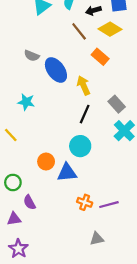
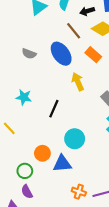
blue ellipse: (56, 70) -> (61, 54), moved
black line: (85, 114) -> (54, 109), moved
green circle: (13, 182) -> (25, 171), moved

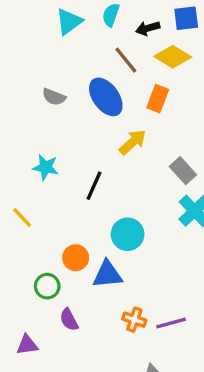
orange rectangle: (93, 55) -> (158, 99), turned 70
yellow arrow: (78, 82) -> (133, 142), turned 72
purple semicircle: (27, 192) -> (69, 320), moved

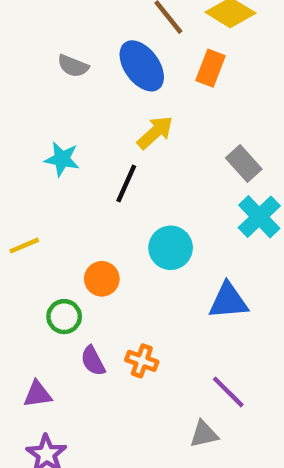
yellow arrow: (133, 142) -> (155, 132), moved
yellow line: (22, 217) -> (24, 246), moved, turned -70
blue triangle: (107, 274) -> (228, 301), moved
orange cross: (134, 320) -> (142, 361), moved
purple line: (171, 323) -> (228, 392), moved, turned 60

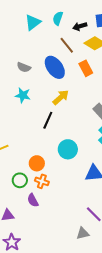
orange rectangle: (211, 68) -> (86, 68), turned -49
cyan star: (62, 159) -> (23, 95), moved
orange cross: (142, 361) -> (42, 181), moved

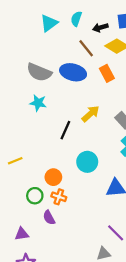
gray semicircle: (24, 67) -> (39, 72), size x1.6
blue ellipse: (55, 67) -> (73, 72), turned -40
yellow arrow: (61, 97) -> (91, 114), moved

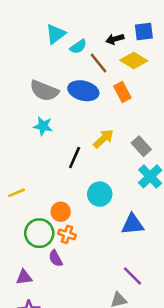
cyan semicircle: (76, 19) -> (78, 47), moved, turned -144
green circle: (35, 196) -> (39, 233), size x1.5

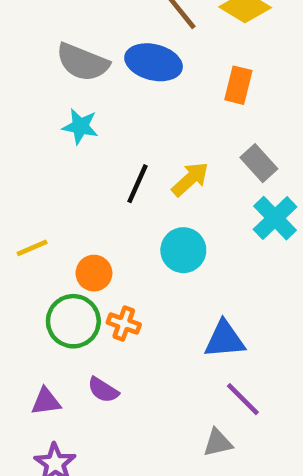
orange rectangle: (122, 92) -> (238, 85), moved, turned 42
yellow arrow: (103, 139) -> (190, 179), moved
orange circle: (61, 212) -> (94, 273), moved
blue triangle: (132, 224) -> (225, 340), moved
purple semicircle: (56, 258) -> (103, 390), moved, turned -30

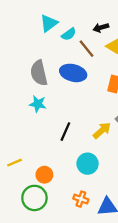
gray semicircle: (83, 62) -> (39, 73), turned 55
yellow arrow: (190, 179) -> (102, 130), moved
orange cross: (124, 323) -> (81, 199), moved

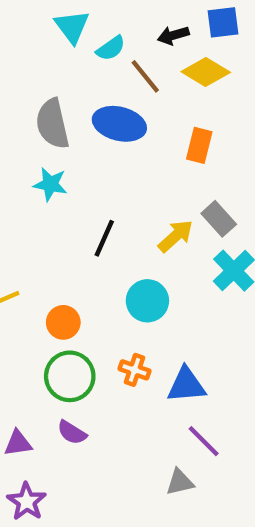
cyan triangle: (49, 23) -> (72, 27), turned -30
green circle: (34, 198) -> (70, 376), moved

